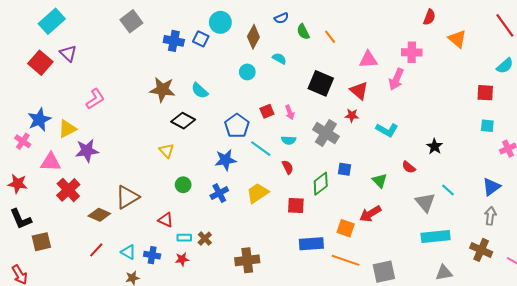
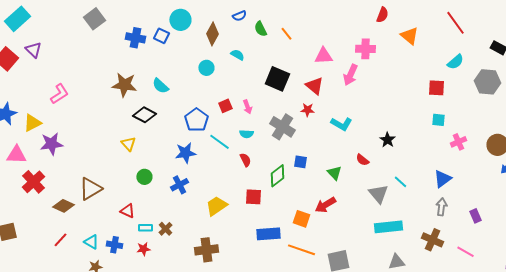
yellow trapezoid: (258, 193) -> (216, 206), moved

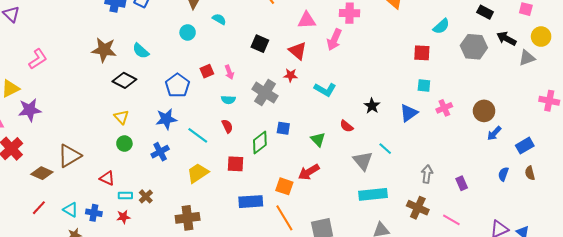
black square: (277, 79) -> (260, 44), size x0.7
cyan line: (219, 142) -> (198, 135), moved
yellow triangle: (128, 144) -> (121, 117), moved
blue triangle: (442, 179) -> (409, 113), moved
orange line: (301, 250) -> (284, 218), turned 40

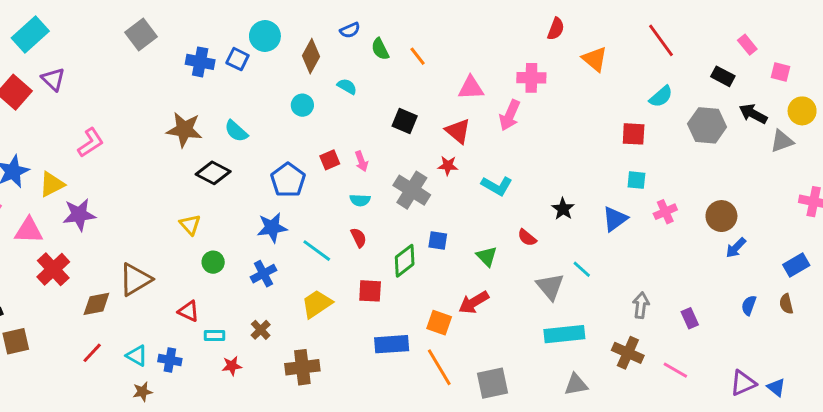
yellow triangle: (121, 117) -> (190, 225), moved
blue rectangle: (525, 146) -> (796, 265), moved
brown diamond: (42, 173) -> (96, 304), turned -35
brown cross: (146, 196) -> (261, 330), moved
red star: (123, 217) -> (232, 366), moved

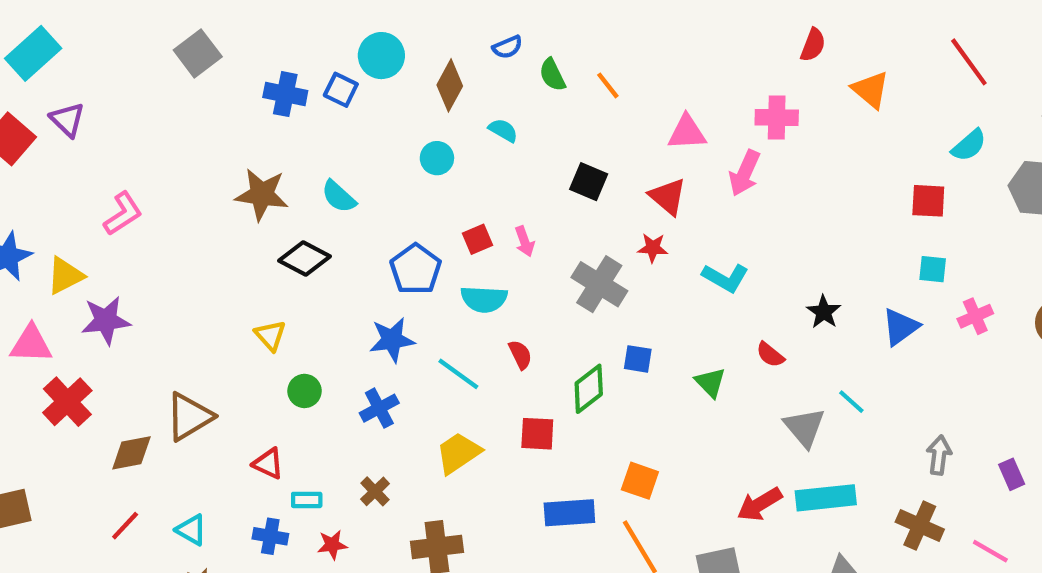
cyan semicircle: (360, 200) -> (484, 299), moved, size x1.5
red arrow: (474, 302) -> (760, 504), moved
blue cross: (170, 360) -> (270, 536), moved

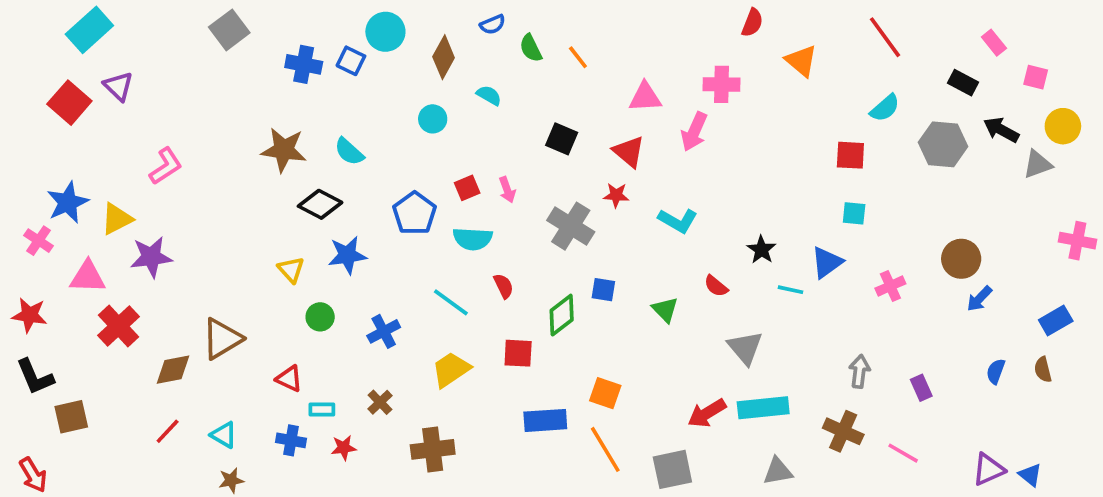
pink cross: (975, 316) -> (890, 286), moved
blue star: (392, 340) -> (347, 255), moved
cyan line: (851, 402) -> (790, 290), moved, turned -30

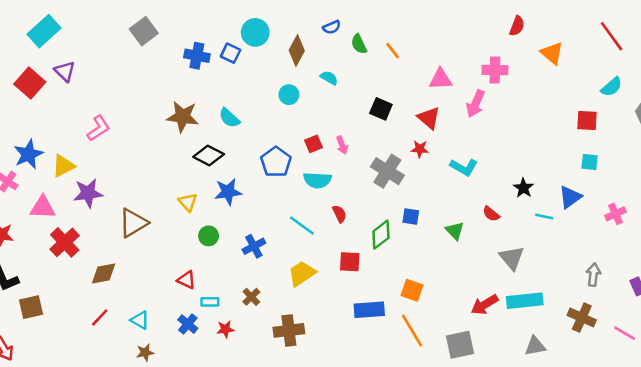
brown triangle: (222, 339) -> (133, 223), moved
blue cross: (291, 440) -> (188, 324), turned 30

